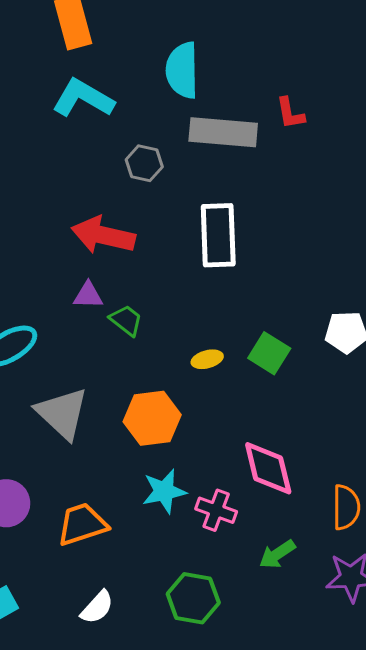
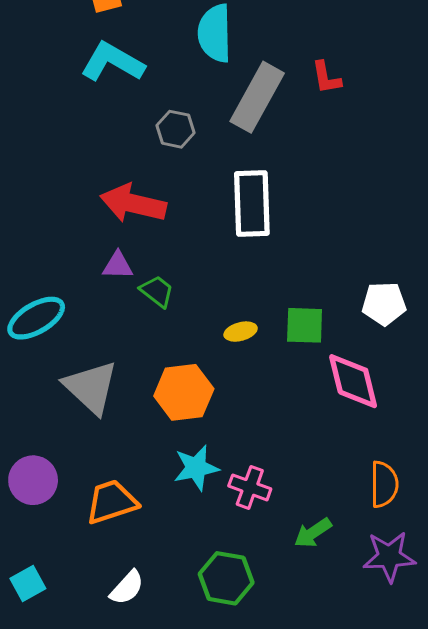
gray rectangle: (223, 132) -> (257, 97), turned -66
green square: (269, 353) -> (305, 325), turned -30
pink diamond: (268, 468) -> (353, 381), moved

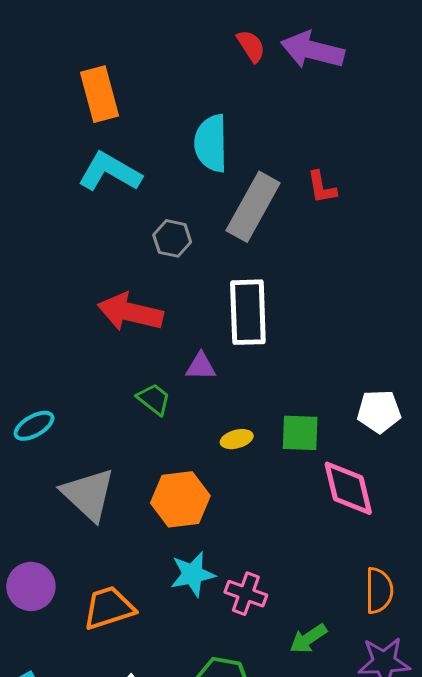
purple triangle: (118, 265) -> (201, 366), moved
cyan ellipse: (36, 318) -> (34, 426), size x0.7

